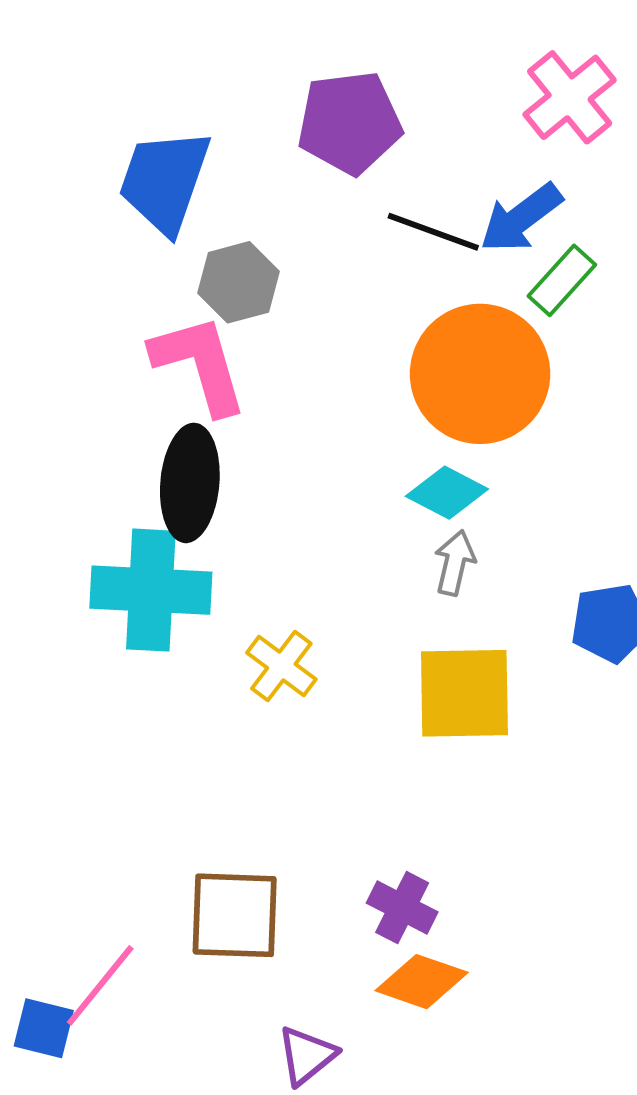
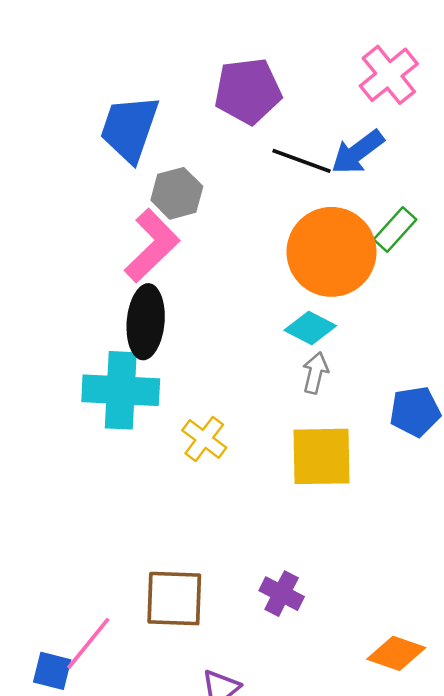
green rectangle: (562, 280) -> (395, 229), moved
pink L-shape: (200, 364) -> (152, 246), turned 62
orange diamond: (422, 982) -> (396, 653), moved

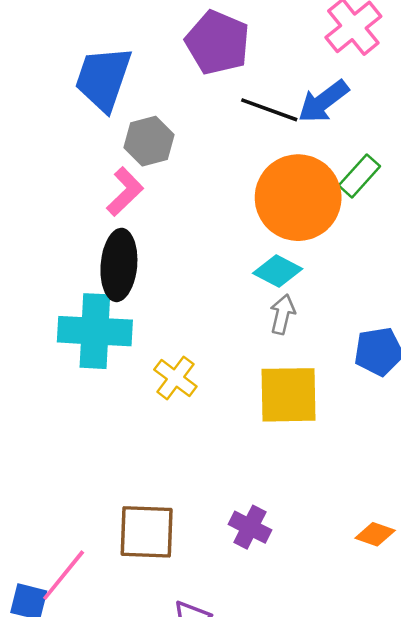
purple pentagon: (248, 91) -> (218, 42), turned 30
pink L-shape: (152, 246) -> (125, 192), size x0.7
orange diamond: (396, 653) -> (375, 534), moved, size x0.7

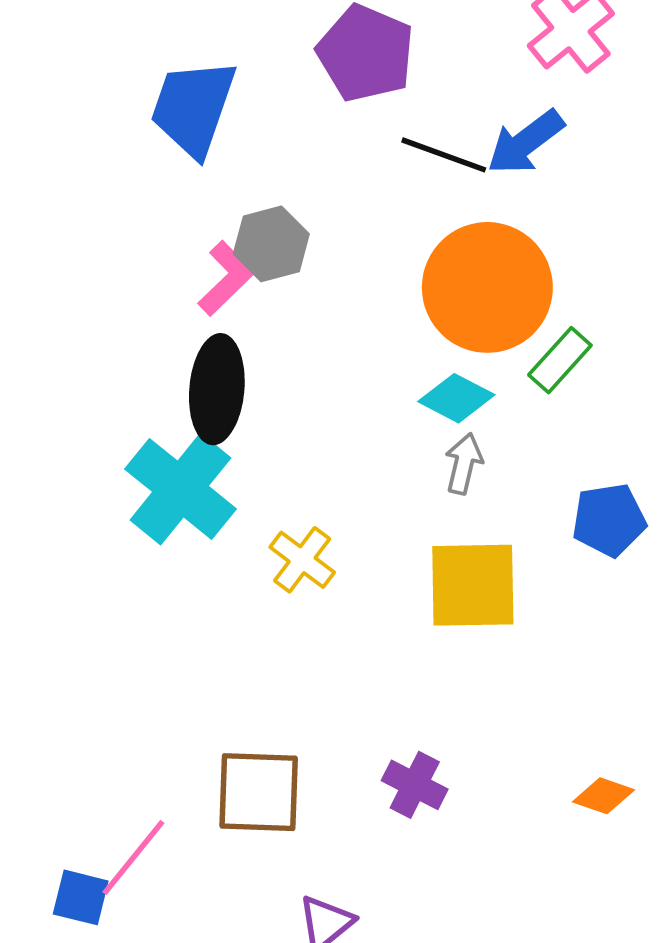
gray hexagon: (149, 141) -> (271, 244), moved
green rectangle: (359, 176) -> (560, 360), moved
cyan cross: (95, 331) -> (181, 489), turned 36

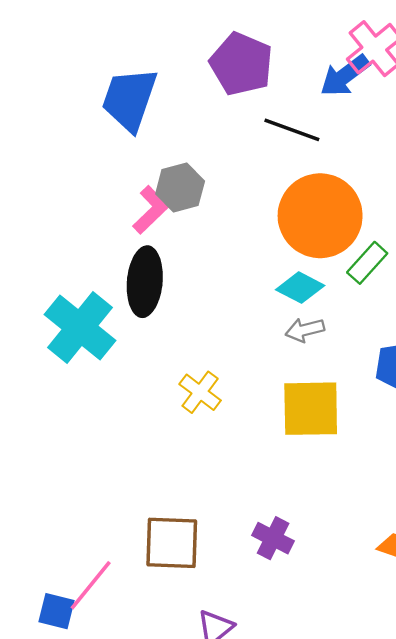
blue arrow: (525, 142) -> (345, 76), moved
gray arrow: (464, 464) -> (305, 330), turned -117
cyan cross: (181, 489) -> (80, 328), moved

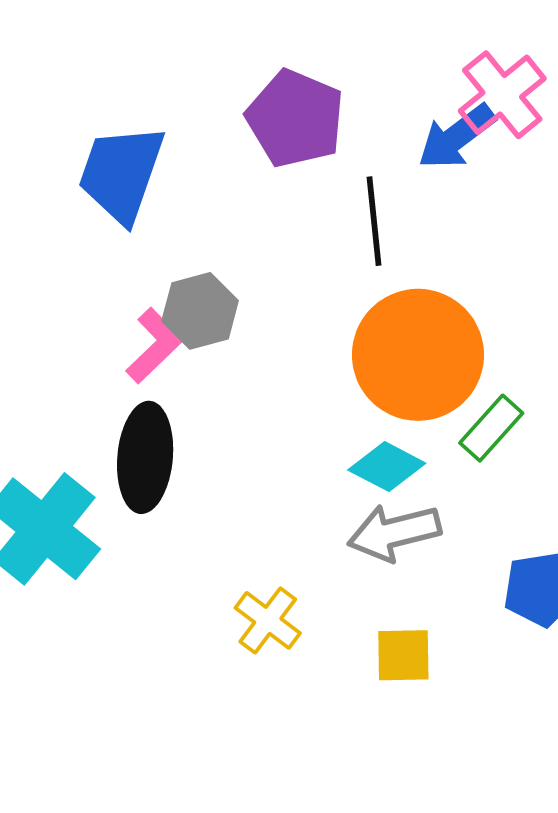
black line: (292, 130) -> (374, 221), turned 64
gray arrow: (305, 330) -> (394, 533), size x1.5
yellow cross: (200, 392) -> (268, 620), moved
yellow square: (311, 409) -> (403, 655), size x0.6

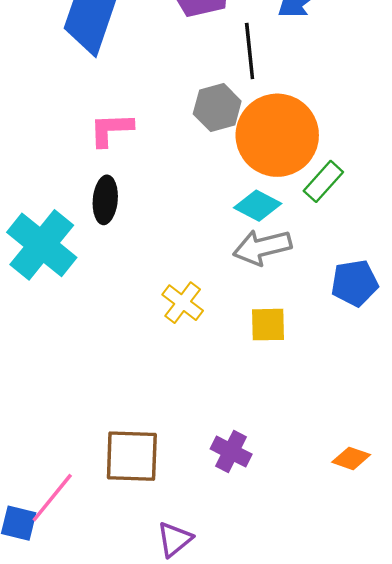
gray hexagon: (200, 311) -> (217, 108), moved
pink L-shape: (154, 346) -> (111, 129), turned -138
black ellipse: (145, 457) -> (105, 200), size x0.7

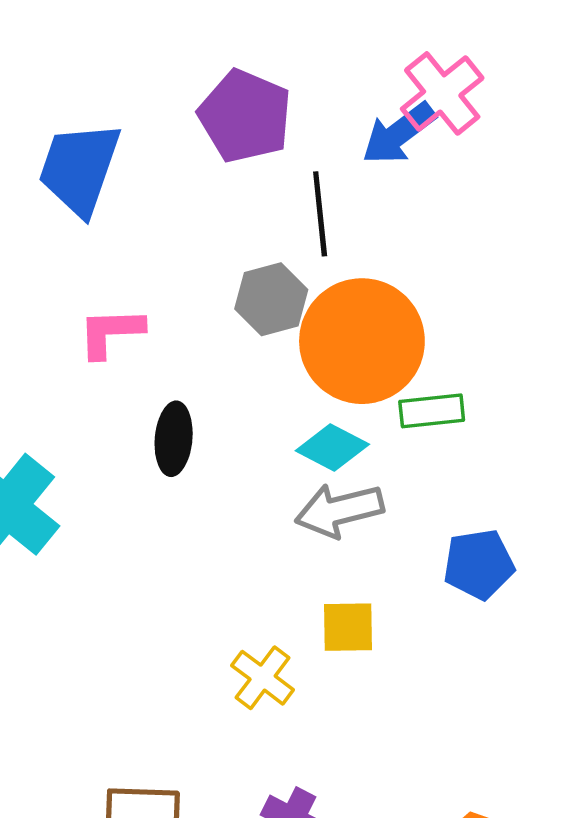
green rectangle: (323, 181) -> (432, 411), turned 42
black ellipse: (105, 200) -> (174, 439), moved
yellow cross: (183, 303) -> (263, 678), moved

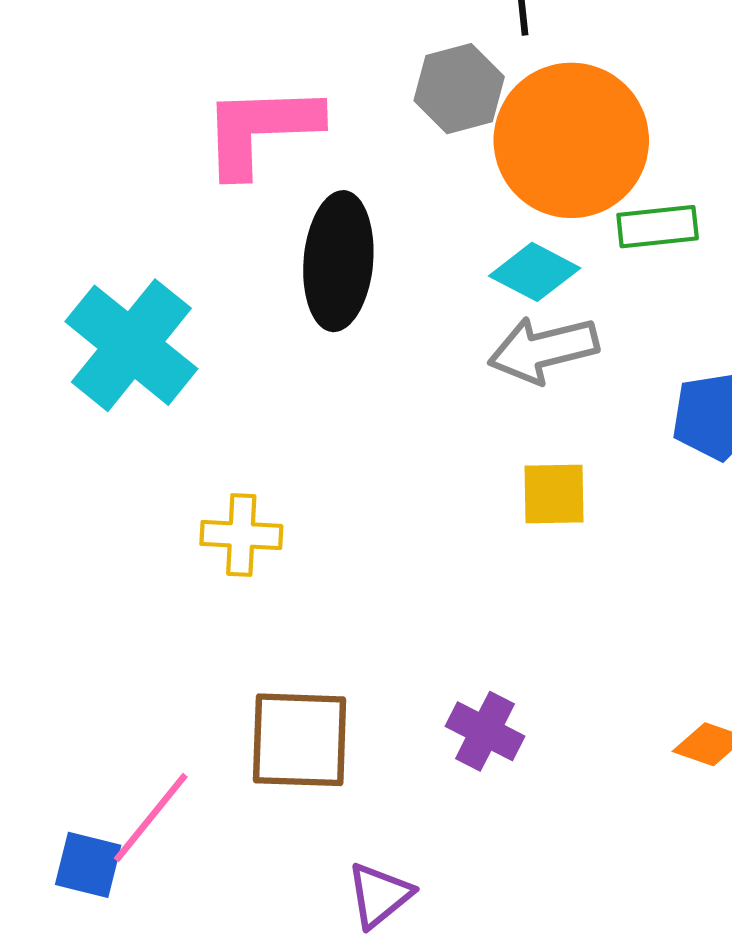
pink L-shape: (111, 332) -> (261, 130), size x1.5
black ellipse: (174, 439) -> (338, 261), size x1.5
yellow cross: (263, 678) -> (241, 535), moved, turned -34

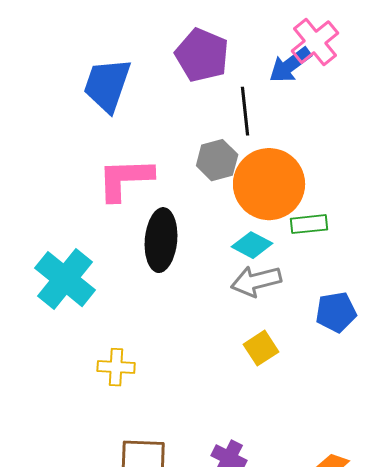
yellow square: (554, 494) -> (261, 348), turned -32

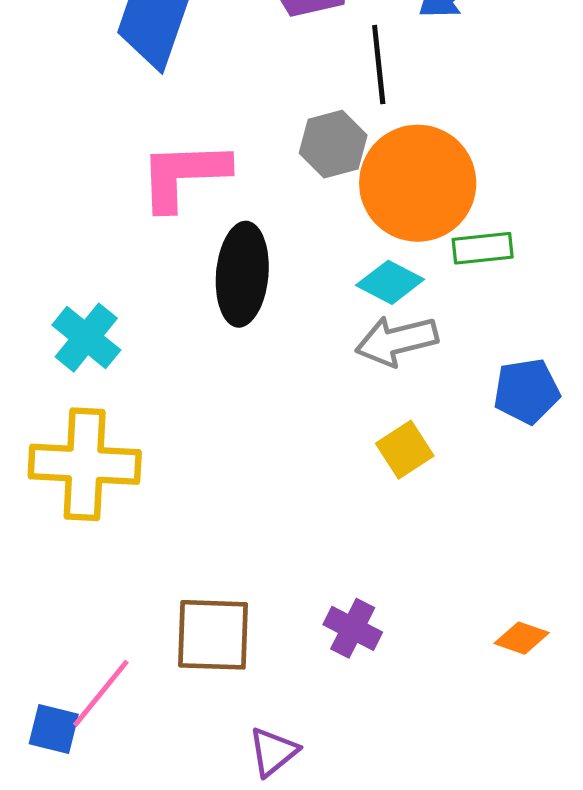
cyan cross: (65, 279) -> (86, 338), size x0.7
yellow cross: (116, 367) -> (85, 464), moved, size x1.8

